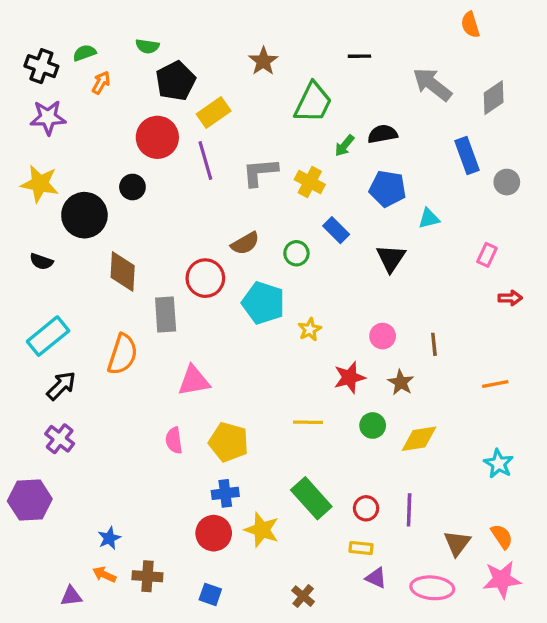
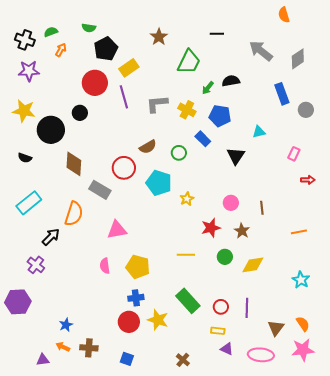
blue pentagon: (388, 189) -> (220, 116), moved
gray rectangle: (166, 315) -> (100, 190), turned -55
black arrow: (61, 386) -> (51, 237), moved

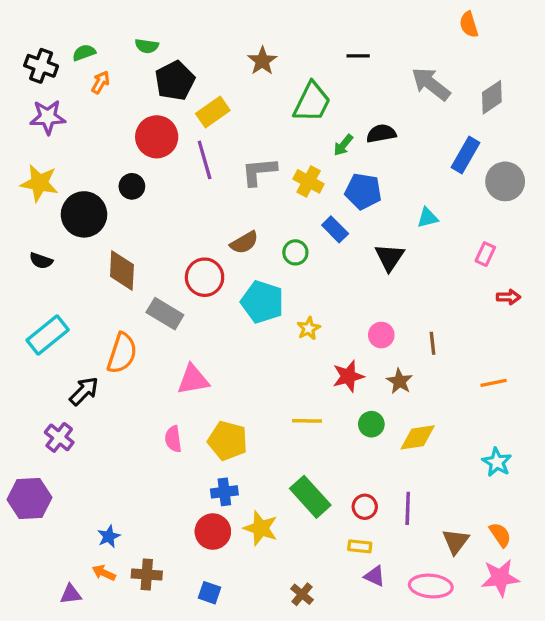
blue rectangle: (282, 94) -> (465, 155), turned 50
gray circle: (306, 110) -> (505, 181), size x1.5

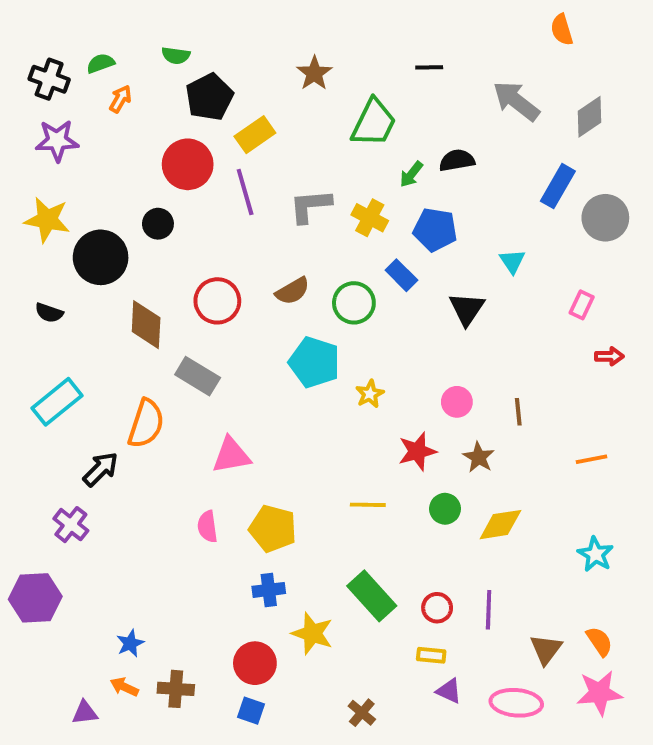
cyan triangle: (428, 218) -> (512, 261), turned -50
green circle: (295, 252) -> (354, 303), size x1.4
red circle: (205, 277) -> (217, 301), moved
red circle: (213, 532) -> (255, 663), moved

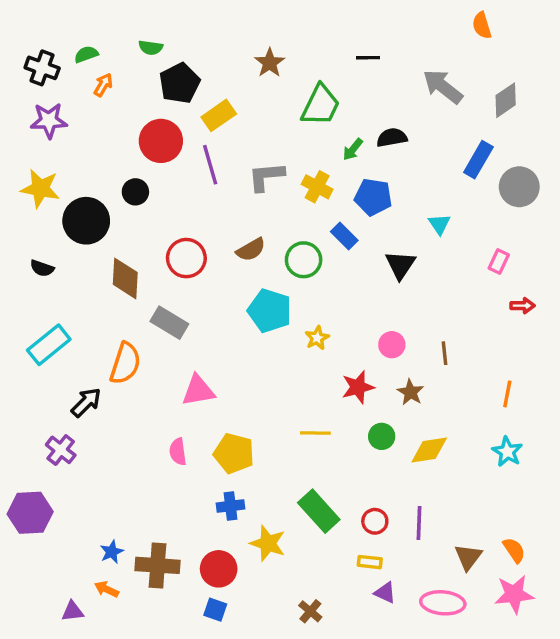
orange line: (591, 459) -> (507, 394), turned -68
cyan star: (595, 554) -> (507, 452), moved
brown cross: (176, 689) -> (157, 565), moved, size x1.4

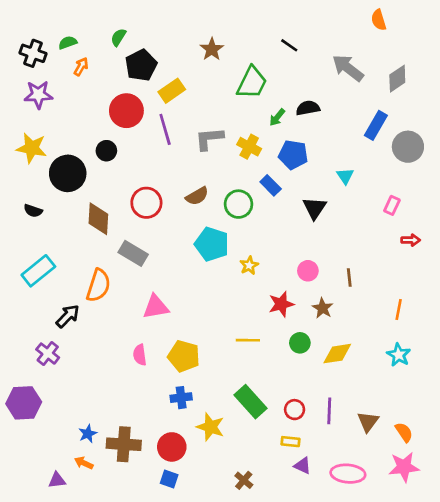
green semicircle: (151, 48) -> (118, 37), turned 114
black line: (368, 58) -> (289, 45), turned 36
brown triangle: (468, 557) -> (368, 422), moved

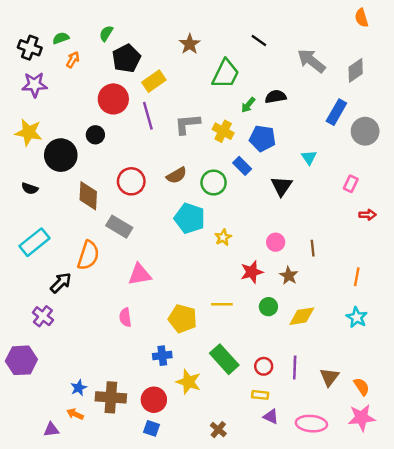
orange semicircle: (379, 20) -> (362, 18), moved
yellow pentagon: (184, 356) -> (183, 319), moved

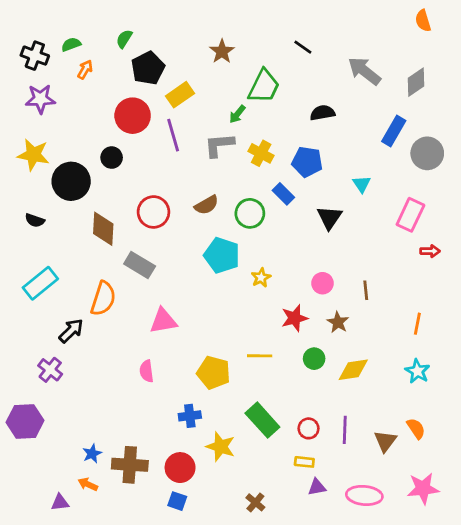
green arrow: (248, 105) -> (237, 114), moved
pink rectangle: (351, 184) -> (410, 215), size x1.6
orange semicircle: (362, 387) -> (416, 428), moved
purple triangle: (271, 416) -> (317, 487), turned -35

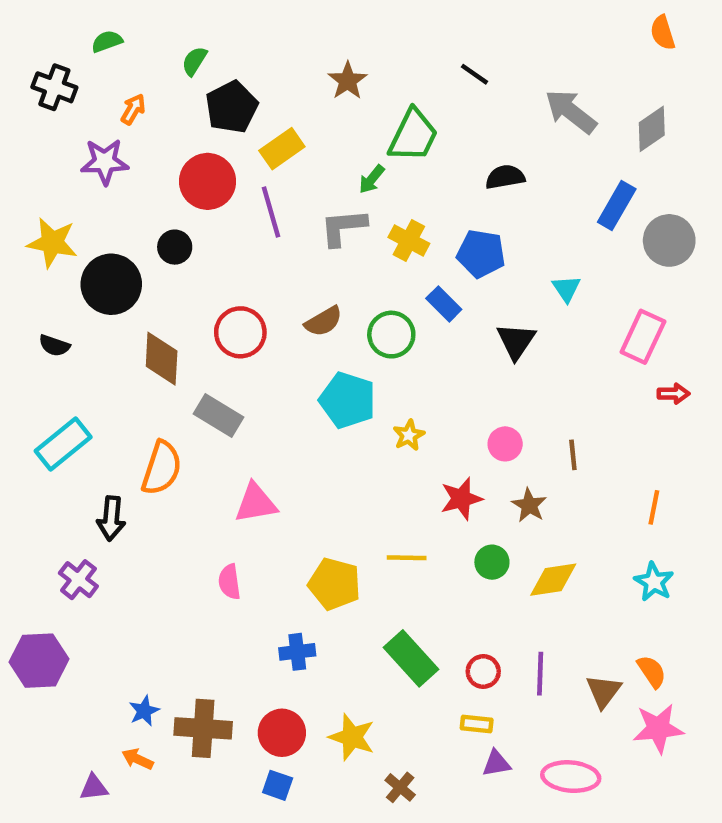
green semicircle: (71, 44) -> (107, 41), moved
purple star: (40, 99) -> (105, 162), moved
black arrow: (71, 331) -> (111, 518), turned 140
yellow star: (221, 447) -> (352, 737), moved
pink star: (423, 488) -> (658, 728), moved

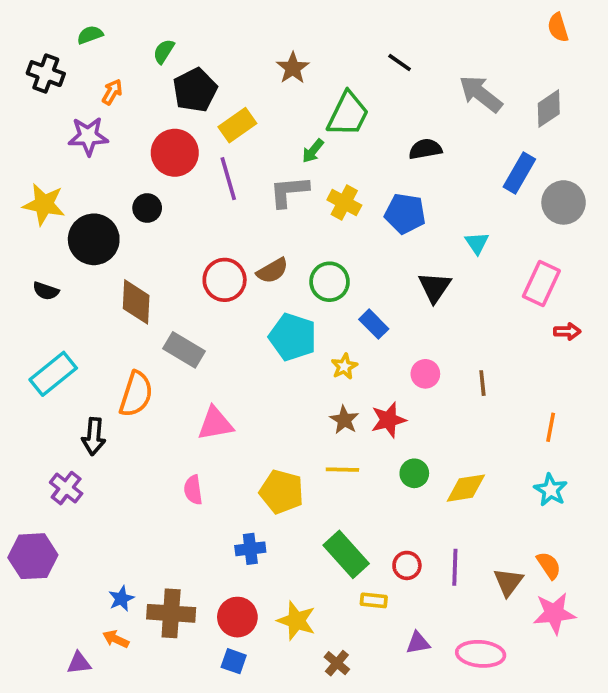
blue rectangle: (444, 304) -> (374, 324), moved
red circle: (240, 332) -> (225, 280), moved
brown star: (529, 505) -> (344, 420), moved
yellow rectangle: (477, 724) -> (374, 600), moved

